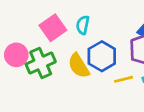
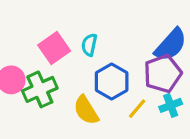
yellow semicircle: (79, 66) -> (86, 110), moved
yellow line: (123, 79) -> (137, 109), turned -36

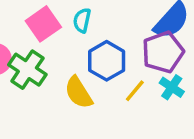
green cross: (40, 89) -> (27, 70), turned -32
cyan cross: (171, 105) -> (172, 87), turned -35

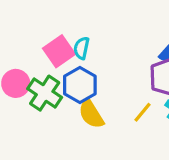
cyan semicircle: (82, 20) -> (82, 48), moved
blue hexagon: (107, 61) -> (80, 85), moved

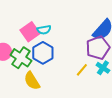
cyan semicircle: (82, 48) -> (44, 30), turned -112
yellow semicircle: (91, 114) -> (32, 81), moved

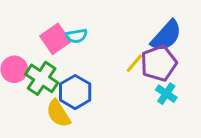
blue hexagon: (43, 53) -> (75, 92), moved
yellow line: (82, 70) -> (134, 63), moved

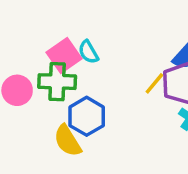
cyan semicircle: (77, 36) -> (88, 52), turned 70
green cross: (42, 78) -> (57, 82), moved, turned -32

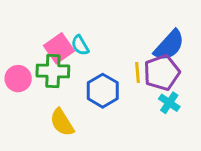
yellow line: (154, 83) -> (137, 73), turned -45
blue hexagon: (87, 116) -> (103, 91), moved

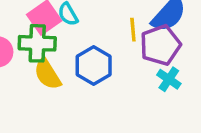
yellow line: (137, 73) -> (133, 30), moved
yellow semicircle: (62, 122) -> (47, 74), moved

